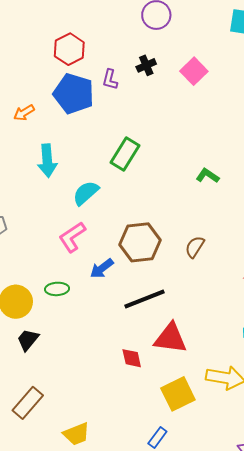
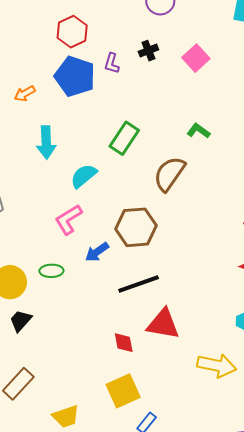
green L-shape: (208, 176) -> (199, 131), moved
brown semicircle: (195, 247) -> (169, 174), moved, size x1.6
yellow square: (178, 394) -> (123, 391), moved

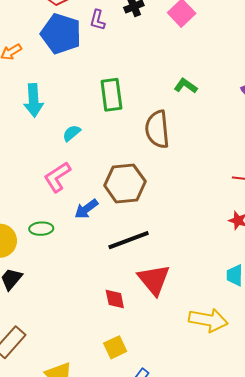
green rectangle: (124, 138) -> (111, 95), turned -40
brown semicircle: (169, 174) -> (157, 129), turned -39
cyan semicircle: (84, 176) -> (72, 133), size x0.7
red triangle: (163, 324) -> (154, 280), turned 42
yellow square: (123, 391) -> (115, 347), size x0.7

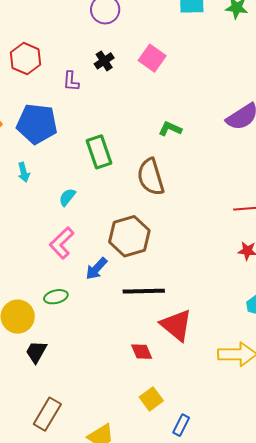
blue pentagon: (61, 34) -> (37, 124), moved
cyan arrow: (34, 100) -> (24, 172), size x0.6
black line: (129, 240) -> (144, 291), turned 30

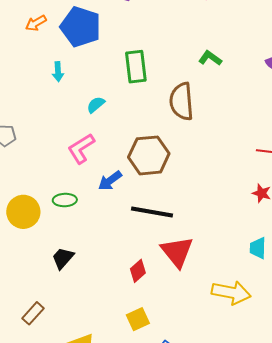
black trapezoid: (36, 352) -> (63, 258), moved
red diamond: (142, 352) -> (138, 271), turned 60
brown rectangle: (47, 414) -> (33, 313), size x0.7

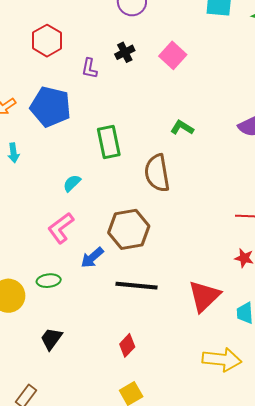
cyan arrow: (58, 72) -> (13, 153), moved
red triangle: (177, 252) -> (204, 296), moved, turned 30

